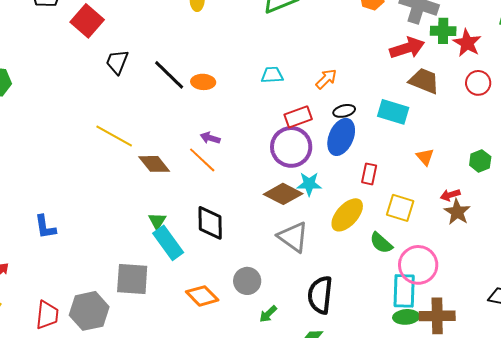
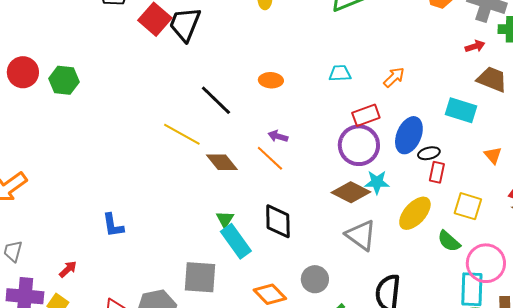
red arrow: (407, 48) -> (475, 46), size x0.6
black trapezoid: (117, 62) -> (185, 24), moved, size x1.4
black line: (169, 75) -> (216, 100), moved
black ellipse: (344, 111) -> (429, 153), moved

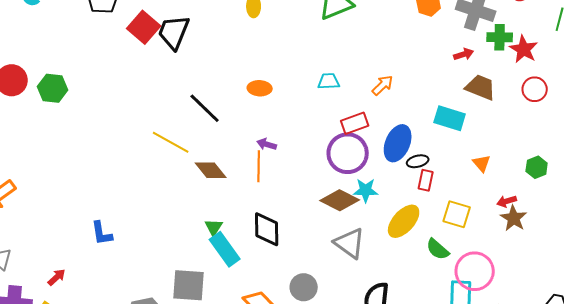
orange line: (270, 158) -> (259, 166), turned 48

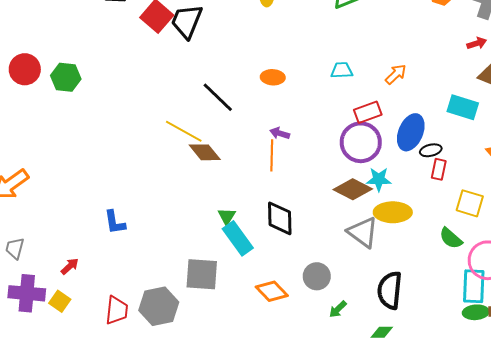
brown diamond: (211, 170) -> (205, 152), moved
yellow ellipse: (404, 221) -> (393, 212), moved, turned 48

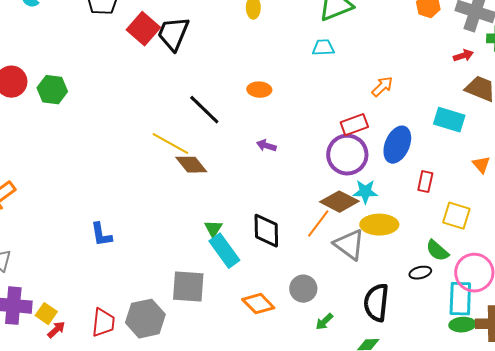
cyan trapezoid: (342, 70) -> (323, 48), moved
black ellipse: (431, 150) -> (420, 273), moved
orange line: (272, 155) -> (318, 224), moved, turned 36
red arrow: (70, 266) -> (56, 330), moved

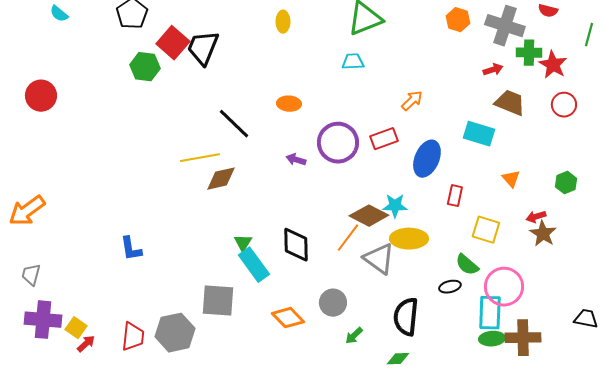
green hexagon: (52, 90) -> (145, 67), moved
yellow line: (170, 144) -> (200, 158), turned -39
purple circle: (347, 155) -> (338, 143), moved
brown diamond: (191, 165) -> (221, 179), turned -64

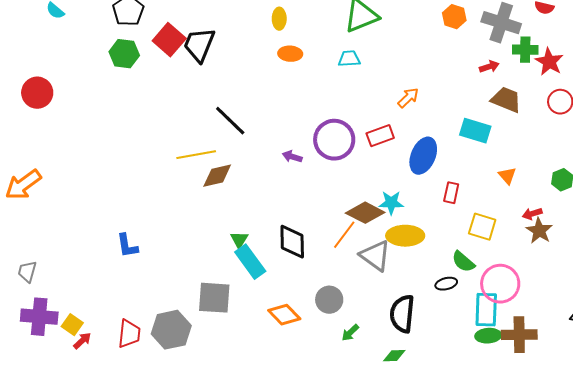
green hexagon: (145, 67) -> (124, 54), moved
orange ellipse: (289, 104) -> (290, 54), moved
orange arrow: (27, 211) -> (23, 185), moved

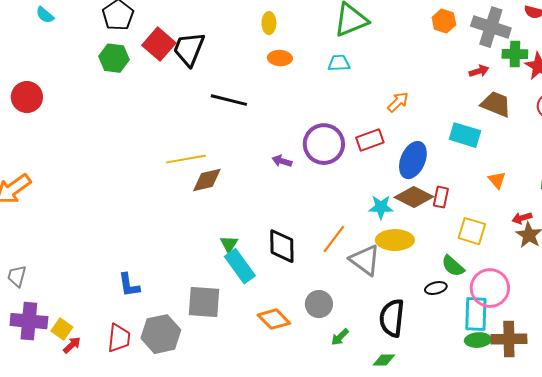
black line: (230, 121) -> (229, 100), moved, turned -30
brown diamond: (365, 213) -> (414, 197), moved
blue L-shape: (127, 246) -> (129, 285), moved

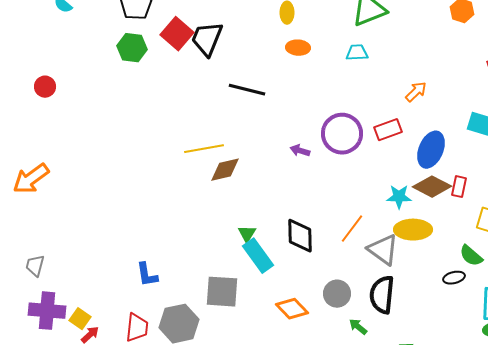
red circle: (27, 97) -> (45, 87), size x0.7
black semicircle: (392, 318) -> (382, 295), moved
green arrow: (340, 337) -> (358, 327), turned 84

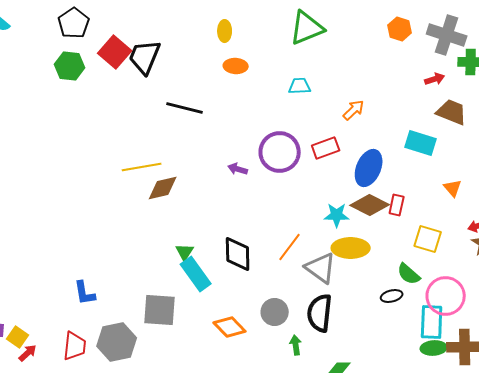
cyan trapezoid: (357, 53) -> (300, 86), moved
green arrow: (358, 327) -> (296, 345), turned 42

